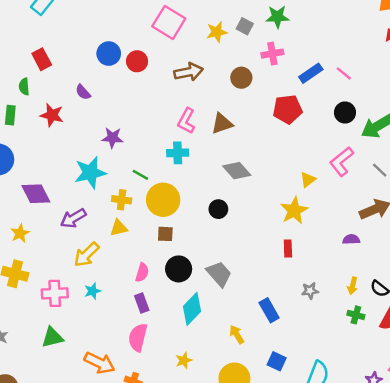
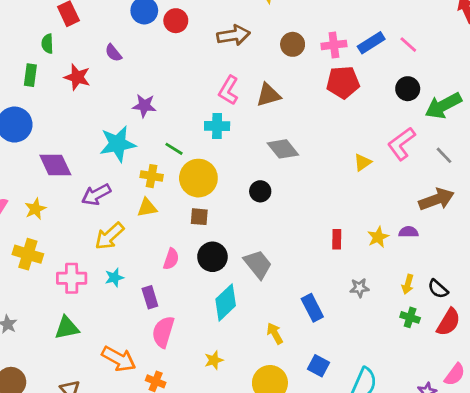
pink cross: (272, 54) -> (334, 45), moved
yellow star: (294, 211) -> (378, 237), moved, size x0.7
purple rectangle: (142, 303) -> (150, 297), moved

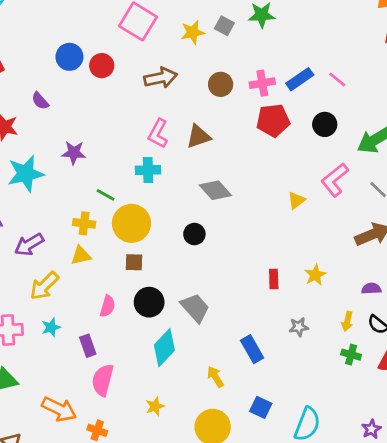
black circle: (408, 89) -> (325, 124), moved
cyan star: (118, 144) -> (26, 174), moved
purple semicircle: (408, 232) -> (371, 289), moved

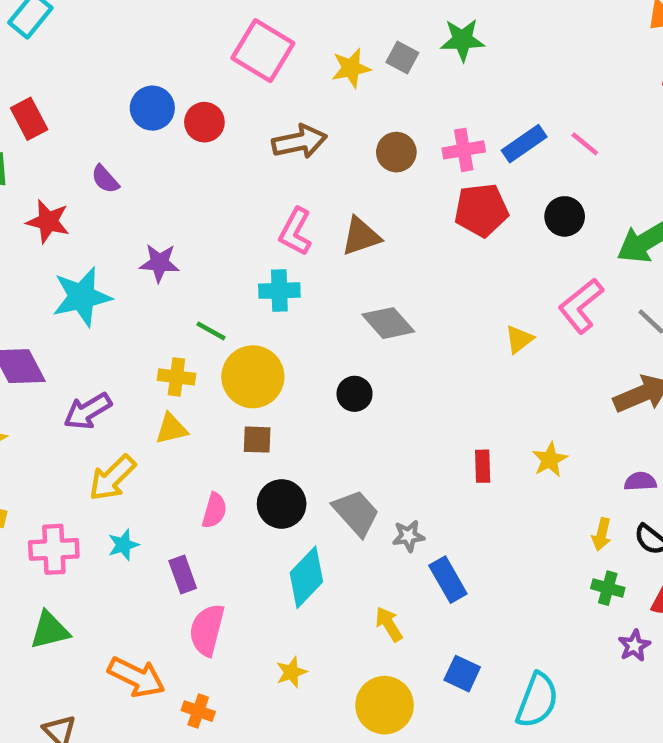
gray star: (299, 327) -> (408, 536), moved
purple star: (371, 429) -> (634, 646), moved

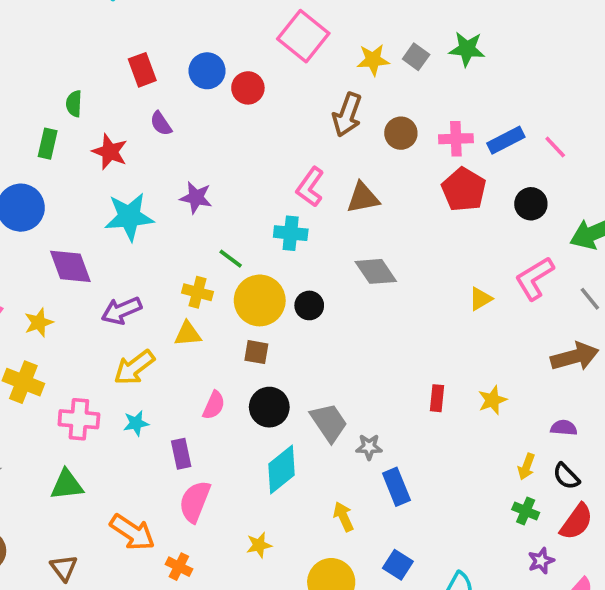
red rectangle: (29, 119) -> (142, 70), moved
brown arrow: (299, 142) -> (347, 115), moved, turned 114
red pentagon: (481, 210) -> (464, 190), turned 30
black circle: (355, 394) -> (309, 305), moved

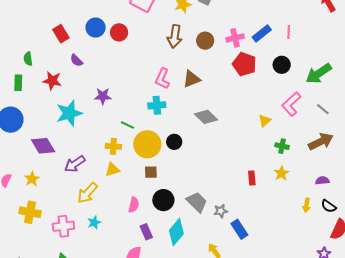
pink line: (555, 147) -> (289, 32), turned 56
purple rectangle: (181, 454) -> (146, 232), moved
green cross: (526, 511) -> (282, 146), moved

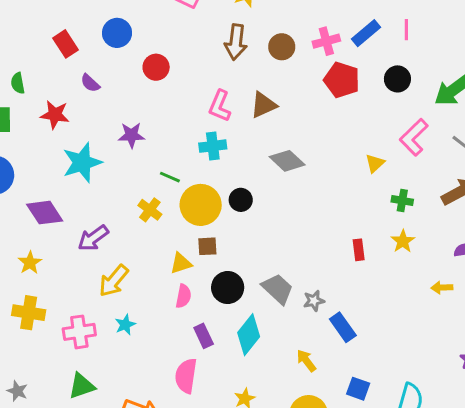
red circle: (119, 32) -> (156, 67), moved
yellow cross: (113, 146) -> (150, 210), turned 35
yellow triangle: (112, 170) -> (181, 263), moved
yellow arrow: (306, 205) -> (442, 288), turned 80

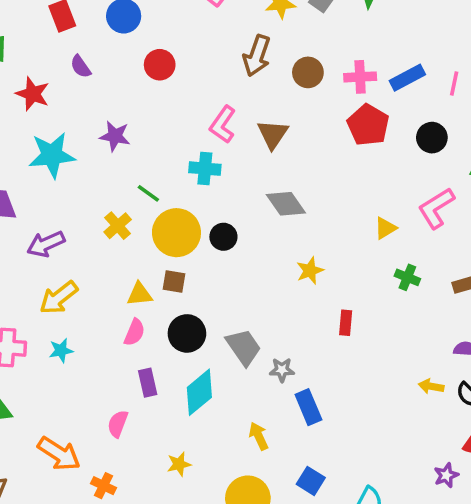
brown triangle: (263, 105) -> (273, 134), turned -44
yellow star: (403, 241) -> (310, 271), moved
pink semicircle: (186, 376) -> (118, 424), size x0.7

